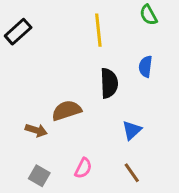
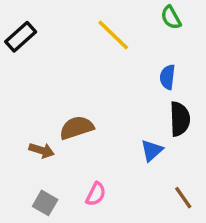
yellow line: (98, 30) -> (113, 35), turned -40
black semicircle: (109, 83) -> (180, 119), moved
brown line: (132, 173) -> (183, 198), moved

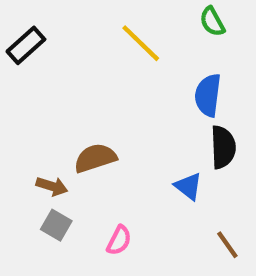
blue semicircle: (168, 77) -> (208, 95), size x1.4
blue triangle: (152, 150) -> (188, 186), turned -40
gray square: (45, 203) -> (56, 225), moved

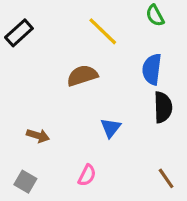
brown semicircle: (95, 158) -> (82, 76), moved
blue triangle: (188, 186) -> (111, 128), moved, turned 30
gray square: (56, 225) -> (25, 182), moved

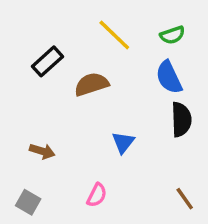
green semicircle: (155, 15) -> (172, 35), moved, turned -80
black rectangle: (19, 33) -> (47, 61), moved
blue semicircle: (152, 69) -> (169, 77), turned -32

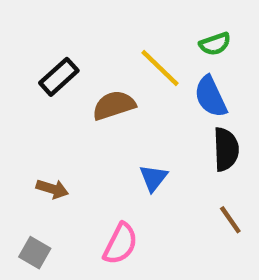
yellow line: (114, 35) -> (160, 68), moved
pink semicircle: (97, 195) -> (120, 244), size x1.4
brown line: (185, 199) -> (230, 220), moved

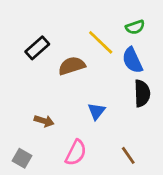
brown arrow: (52, 189) -> (44, 121), moved
brown line: (230, 220) -> (128, 155), moved

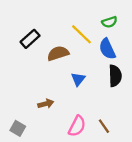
blue triangle: (97, 111) -> (78, 79), moved
brown arrow: (44, 121) -> (46, 104), moved, turned -32
pink semicircle: (76, 153) -> (77, 126), moved

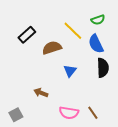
brown arrow: (46, 104) -> (41, 93), turned -144
pink semicircle: (77, 126) -> (69, 113), turned 72
gray square: (18, 128) -> (16, 115), turned 32

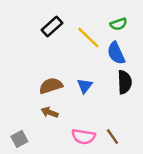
black rectangle: (27, 35) -> (52, 27), moved
brown semicircle: (52, 48) -> (51, 86), moved

